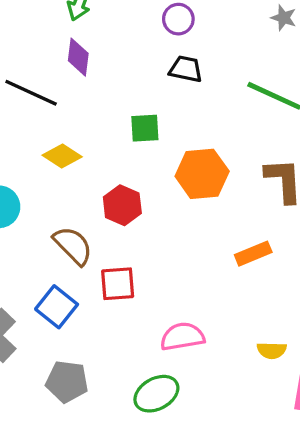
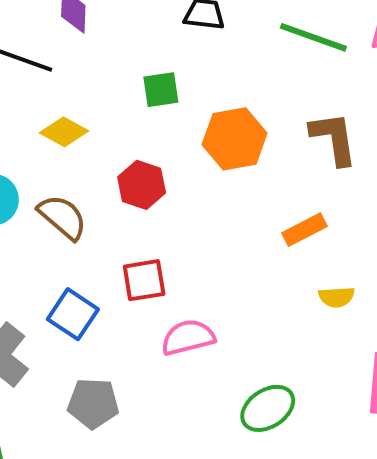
brown semicircle: (73, 246) -> (62, 217), moved
pink semicircle: (182, 337) -> (188, 337), moved
yellow semicircle: (272, 350) -> (337, 297), moved
green ellipse: (156, 394) -> (268, 408), moved

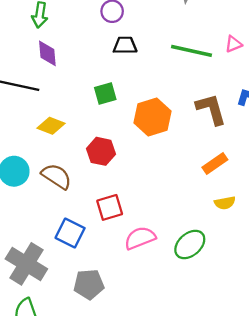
orange rectangle: (304, 230) -> (215, 164), moved
green ellipse: (268, 408) -> (190, 245), moved

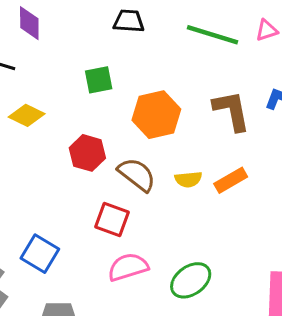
brown semicircle: (57, 176) -> (137, 175), moved
yellow semicircle: (225, 203) -> (188, 179), moved
red square: (110, 207) -> (112, 220), moved, turned 32

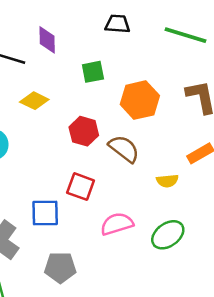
purple diamond: (29, 23) -> (47, 40), moved
yellow semicircle: (188, 179) -> (167, 181), moved
red square: (112, 220) -> (81, 187), moved
blue square: (40, 254) -> (45, 213), turned -32

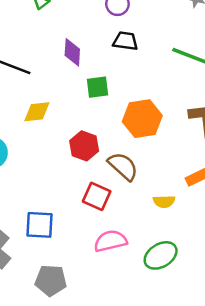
purple diamond: (47, 40) -> (72, 52), moved
yellow diamond: (34, 101) -> (37, 112), turned -36
red square: (81, 187) -> (97, 196), moved

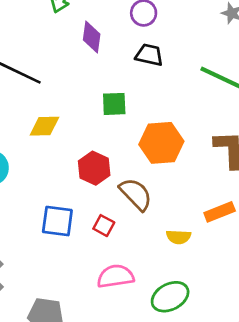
purple diamond: (72, 52) -> (92, 37), moved
red square: (97, 196) -> (104, 226), size x0.7
blue square: (40, 225) -> (57, 221), moved

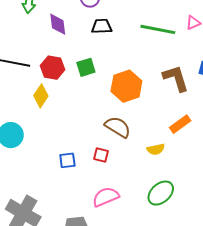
yellow diamond: (44, 126) -> (41, 96), turned -40
red hexagon: (94, 168) -> (53, 68), moved
blue square: (57, 221) -> (67, 160), size x0.7
pink semicircle: (115, 276) -> (106, 197), moved

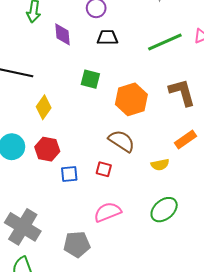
green line: (158, 29) -> (165, 42), turned -36
green square: (86, 67) -> (90, 79), turned 30
red hexagon: (53, 68) -> (47, 149), moved

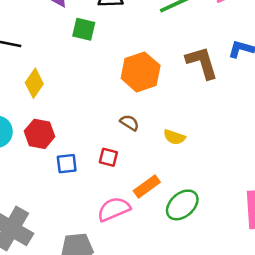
green square: (90, 79) -> (84, 29), moved
orange rectangle: (185, 139) -> (147, 187), moved
brown semicircle: (122, 141) -> (129, 123), size x0.6
yellow semicircle: (160, 165) -> (174, 137), moved, turned 30

